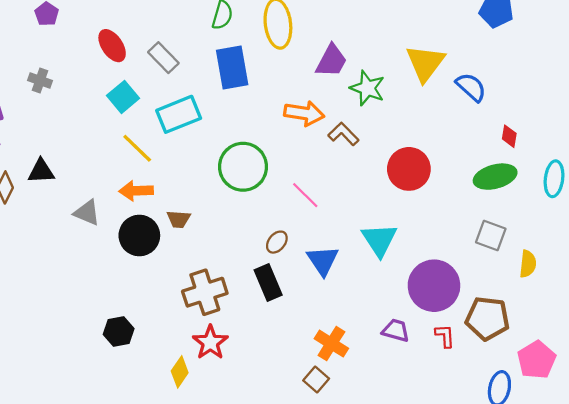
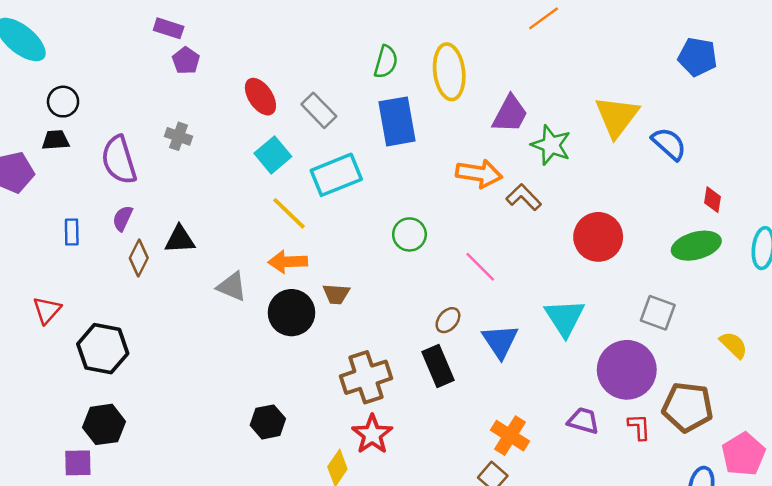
green circle: (243, 167) -> (409, 234), size x0.6
gray square: (491, 235) -> (658, 313), moved
yellow semicircle: (528, 264) -> (734, 345), turned -52

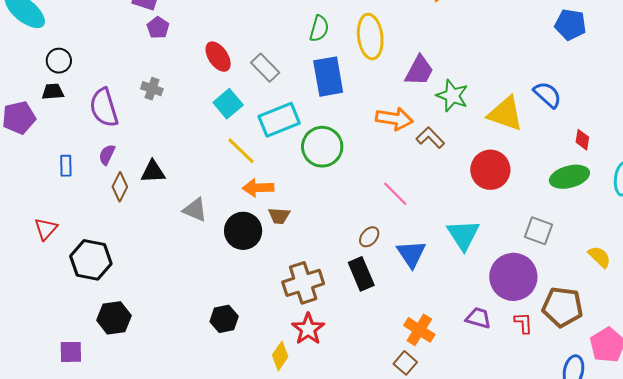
yellow triangle: (617, 116) -> (505, 114), moved, turned -48
green circle: (409, 234) -> (322, 147), moved, size x1.5
orange arrow: (288, 262) -> (258, 188), moved
black hexagon: (104, 424) -> (114, 318), moved

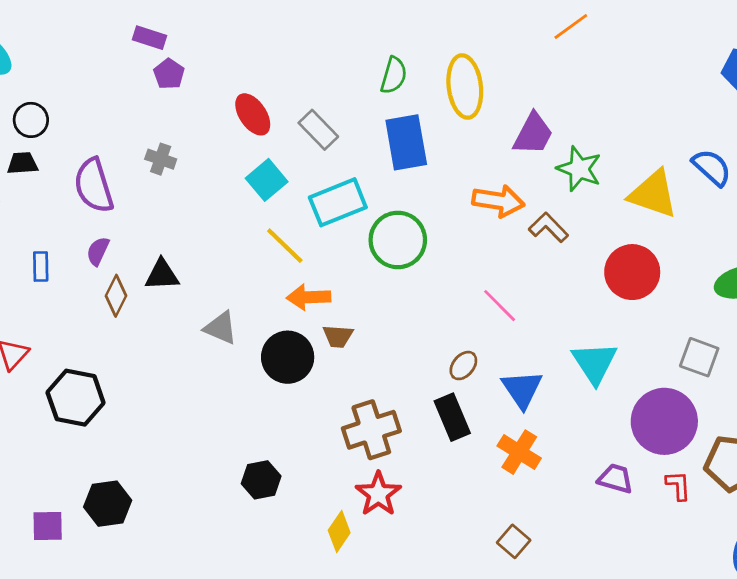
black hexagon: (114, 318) -> (108, 504), moved
orange cross: (419, 330) -> (519, 452), moved

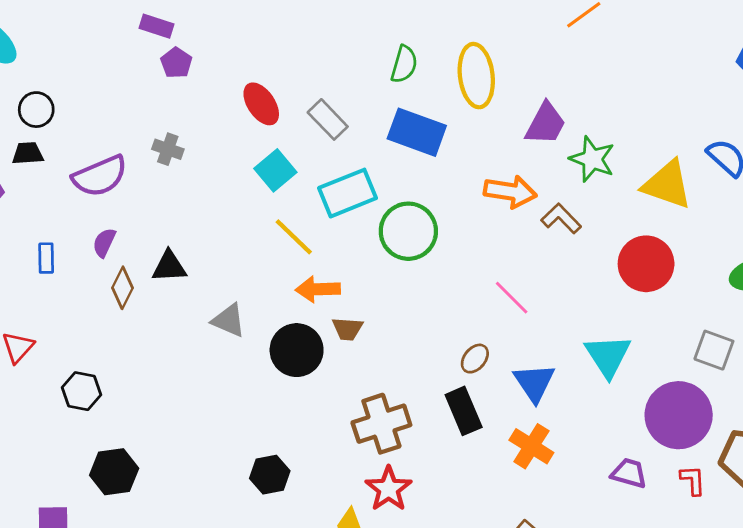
blue rectangle: (406, 142) -> (417, 132), turned -60
purple semicircle: (94, 186) -> (100, 176), turned -96
black hexagon: (76, 398) -> (82, 391), size x0.7
black hexagon: (108, 504) -> (114, 472), moved

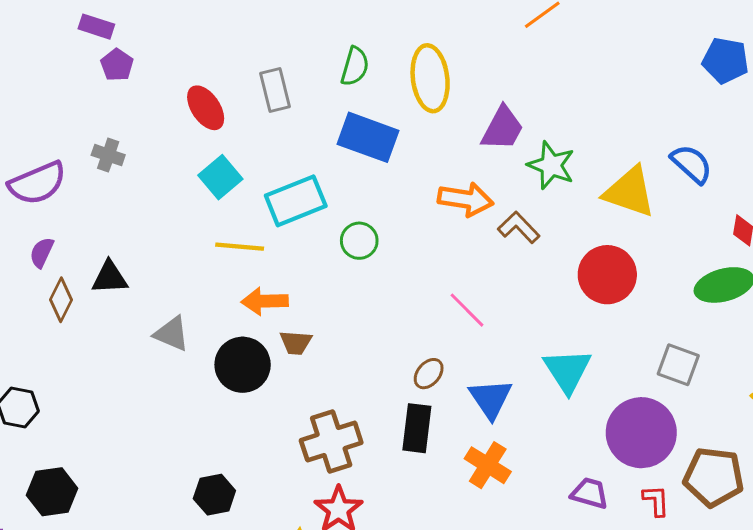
gray rectangle: (328, 119) -> (275, 90), moved, turned 30
green circle: (408, 231) -> (359, 241), size x0.6
yellow line: (294, 237) -> (240, 247), turned -39
black rectangle: (464, 411) -> (417, 428), turned 30

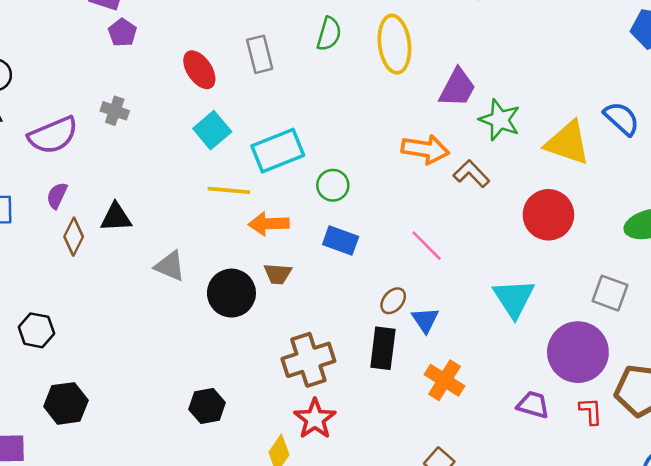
blue rectangle: (368, 137) -> (341, 240), moved, size x0.7
orange arrow: (265, 301) -> (269, 224), moved
blue triangle: (491, 399) -> (425, 320), moved, size x0.7

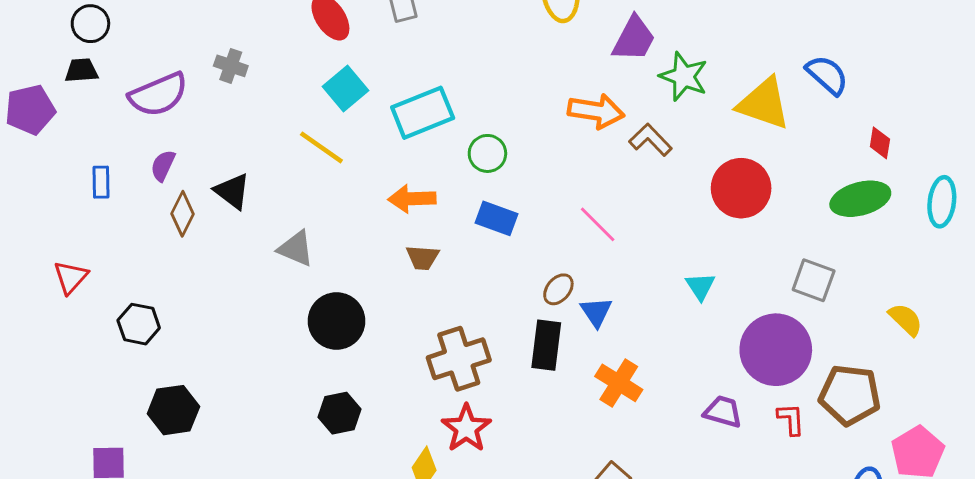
yellow line: (229, 190) -> (321, 147), moved, turned 30
black triangle: (116, 217) -> (232, 191), turned 40
black circle: (231, 293) -> (336, 321), moved
cyan triangle: (514, 298) -> (700, 286), size x0.6

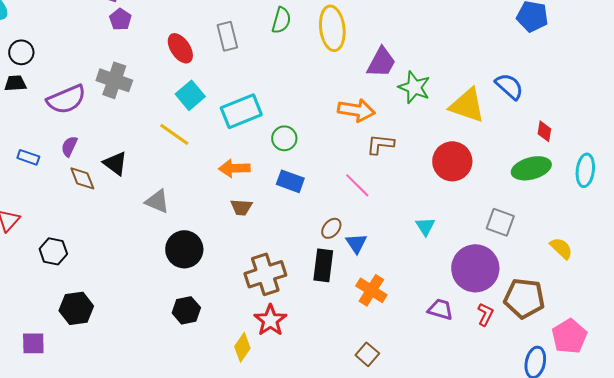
gray cross: (231, 66) -> (114, 80), size x1.6
brown L-shape: (650, 140) -> (380, 144), moved, turned -40
blue rectangle: (101, 182) -> (28, 157), turned -70
brown diamond: (183, 214) -> (82, 178), turned -48
red L-shape: (791, 419) -> (485, 314), turned 30

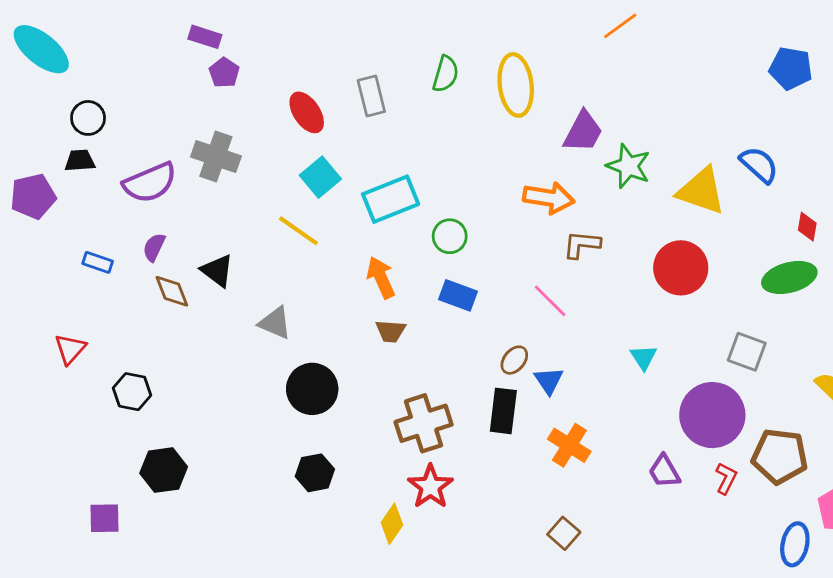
orange arrow: (234, 168) -> (381, 278), turned 68
purple trapezoid: (440, 309) -> (664, 471), turned -136

